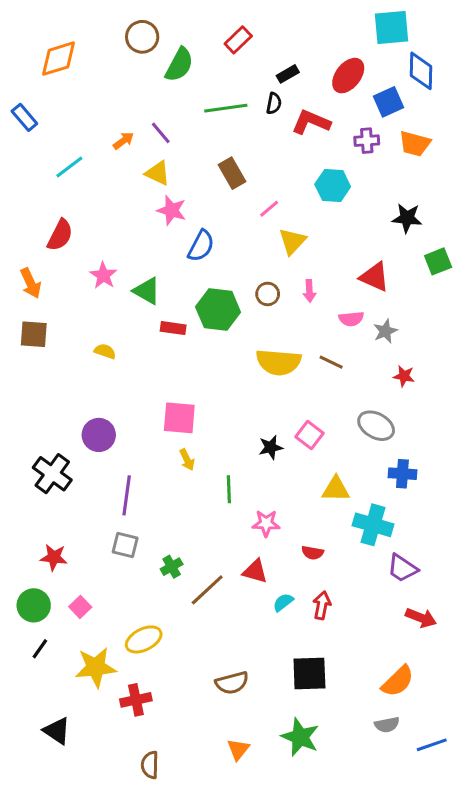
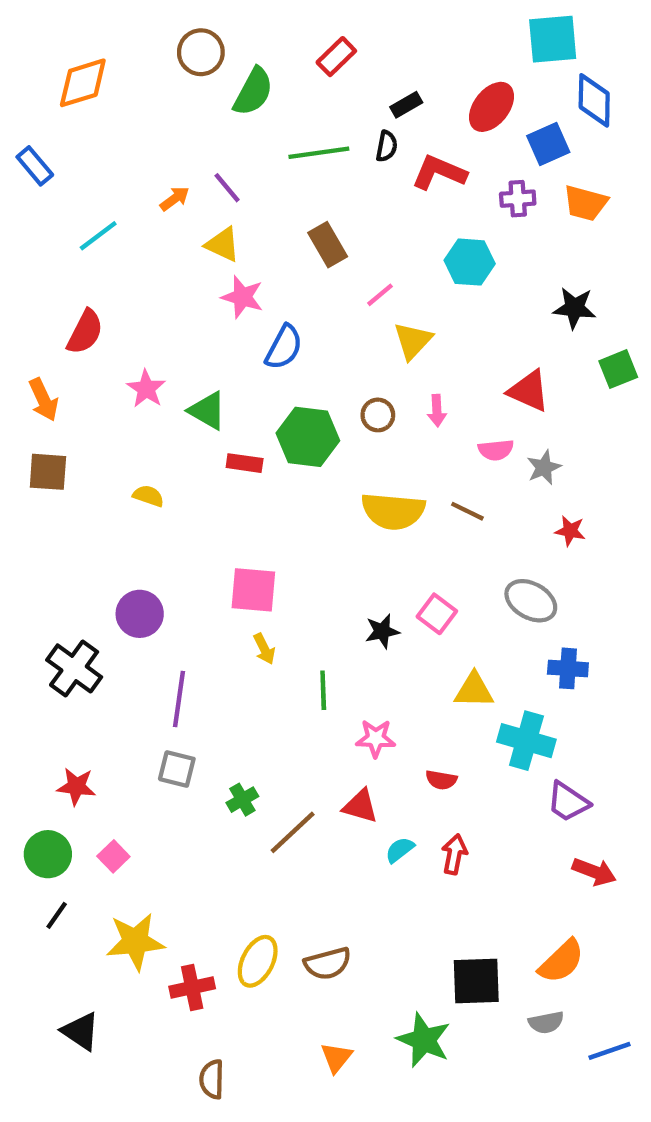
yellow ellipse: (144, 639) -> (258, 961), moved, turned -36
black square: (309, 674) -> (476, 981), moved

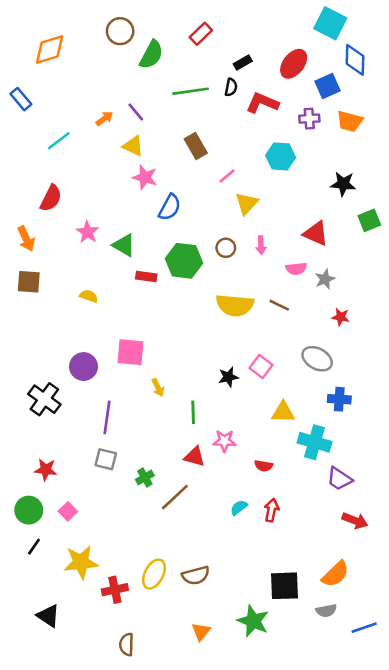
cyan square: (553, 39) -> (330, 23), turned 32
pink square: (253, 590) -> (131, 352), moved
red triangle: (360, 806) -> (194, 457), moved

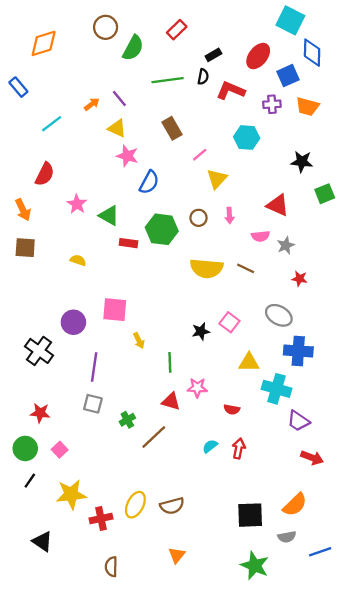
blue cross: (339, 399) -> (298, 351), size x1.4
green star: (253, 621) -> (255, 566), moved

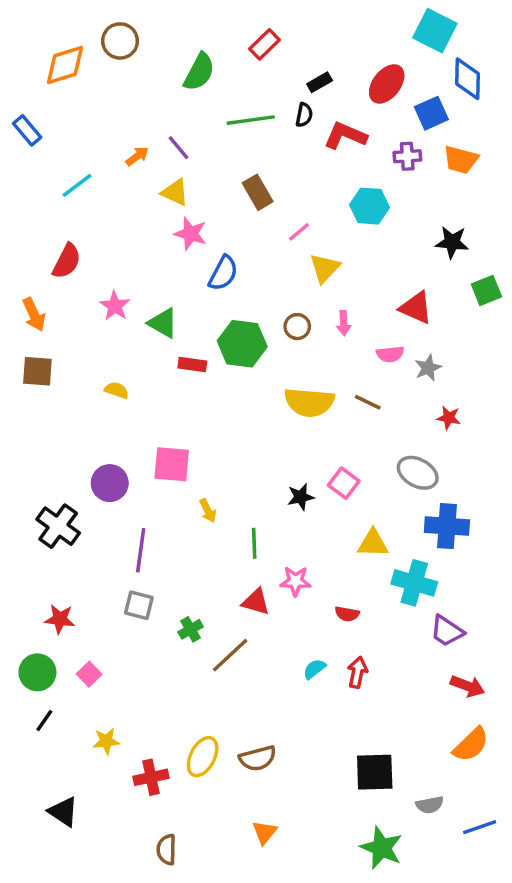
brown circle: (106, 27) -> (120, 41), moved
yellow star: (71, 494) -> (106, 741), size x0.6
orange semicircle: (295, 505) -> (471, 745), moved

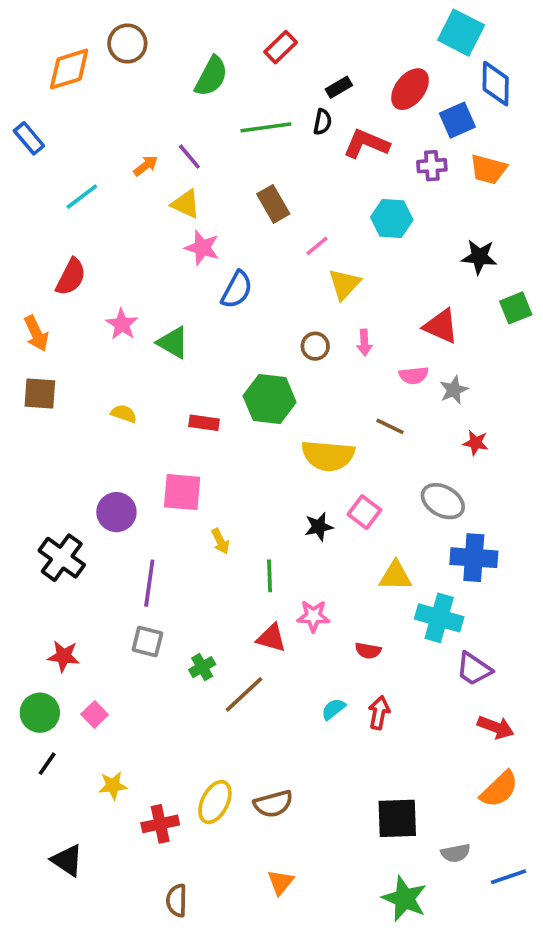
green hexagon: (242, 344) -> (270, 399), moved
red rectangle: (192, 364) -> (204, 423), moved
yellow semicircle: (309, 402) -> (328, 456), moved

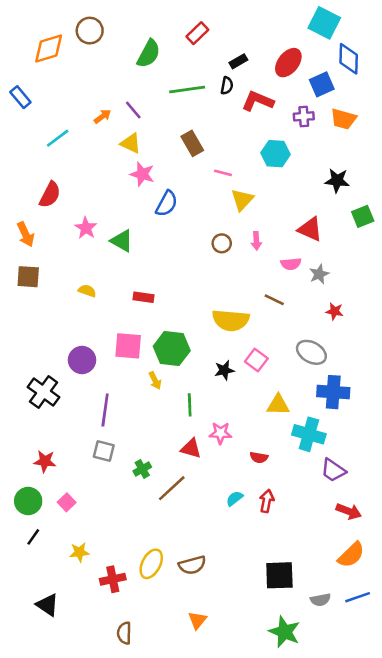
pink line: (317, 246) -> (223, 173), turned 54
green hexagon: (270, 399) -> (172, 348), moved
blue line: (508, 877) -> (358, 597), moved

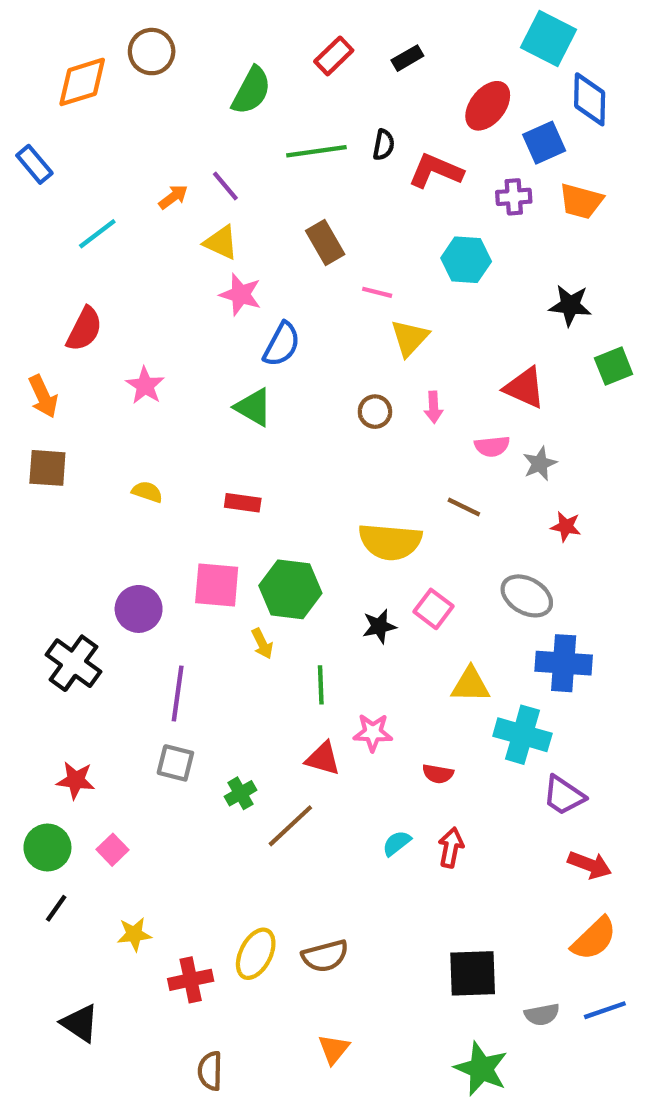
black rectangle: (238, 61) -> (407, 58), moved
green triangle: (122, 241) -> (254, 407), moved

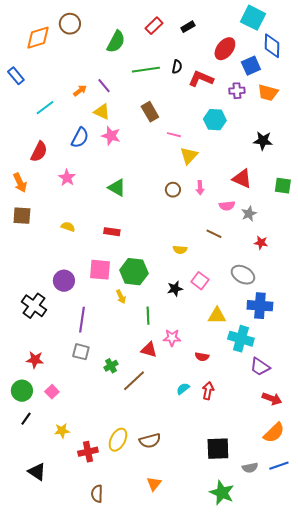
blue semicircle: (282, 344) -> (80, 138), moved
green square: (614, 366) -> (283, 186), moved, turned 30
yellow semicircle: (390, 542) -> (180, 250), size x0.5

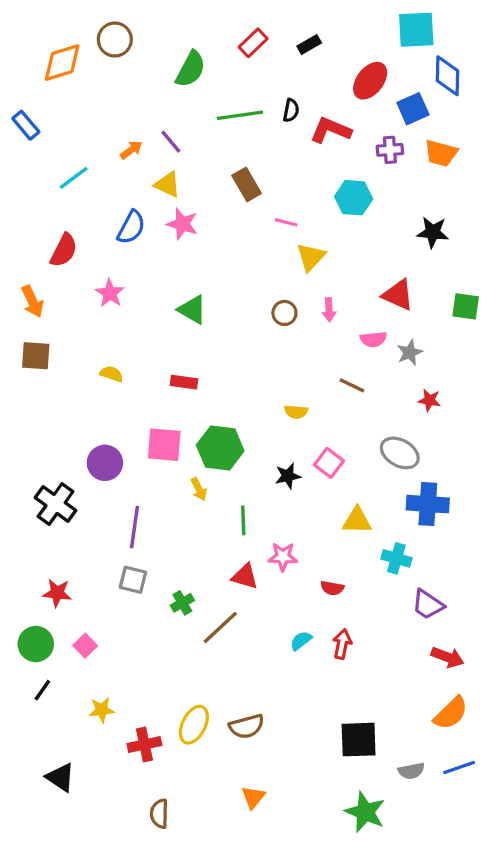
cyan square: (253, 18) -> (416, 30), turned -30
cyan cross: (241, 339) -> (396, 558), size x0.7

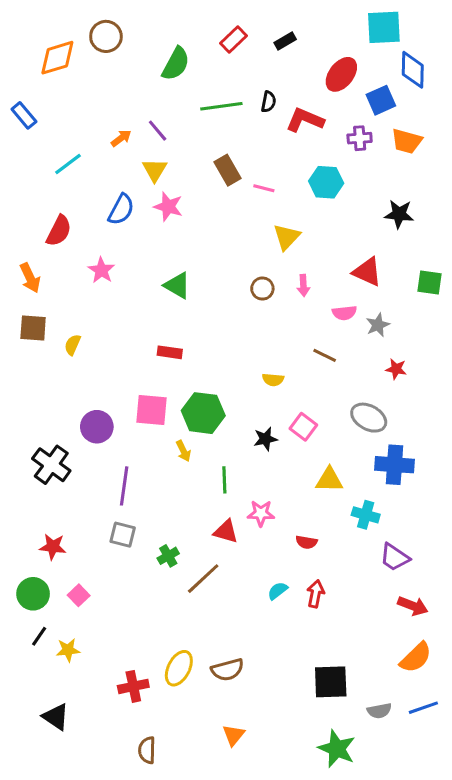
yellow triangle: (168, 184) -> (155, 170), turned 36
pink line: (286, 222) -> (264, 188), moved
yellow semicircle: (112, 374) -> (73, 345), moved, turned -85
yellow star: (102, 710) -> (68, 650), moved

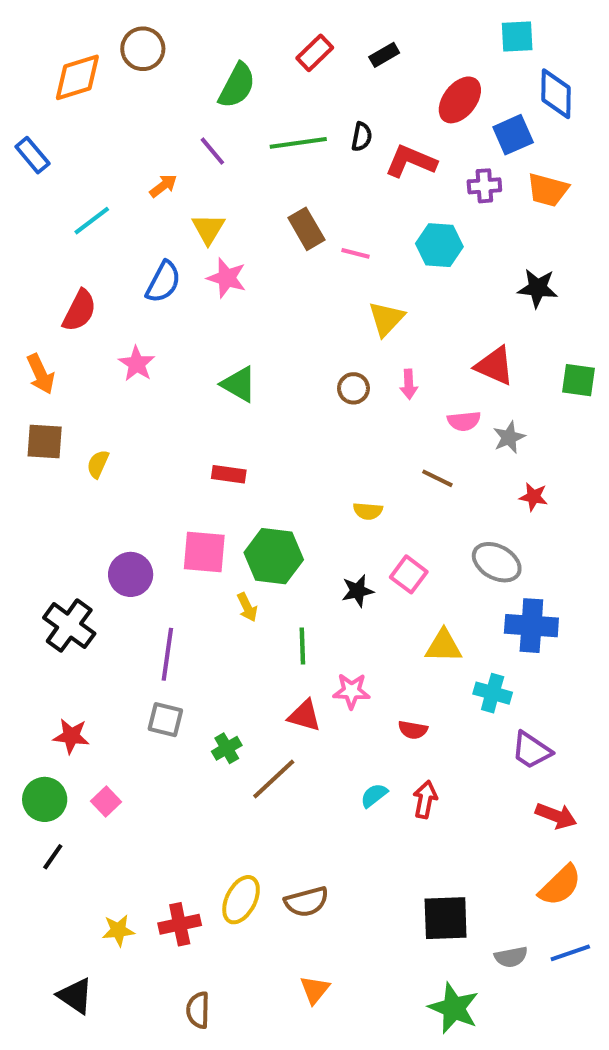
cyan square: (384, 27) -> (517, 37), size x0.7
purple line: (158, 131) -> (212, 151), moved
yellow star: (68, 650) -> (118, 930), moved
black triangle: (56, 717) -> (75, 996), moved

